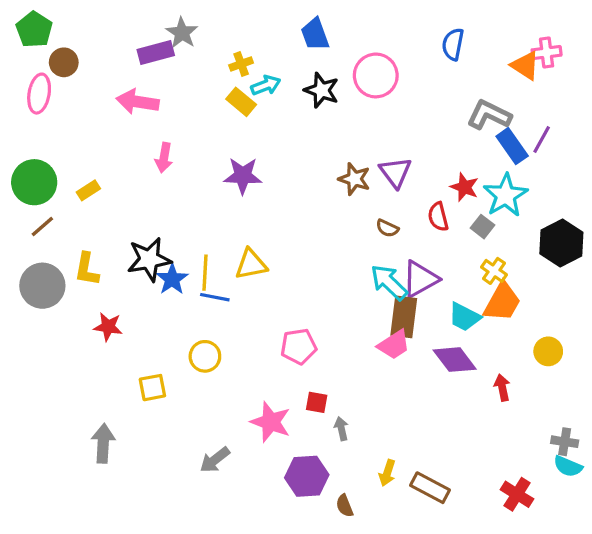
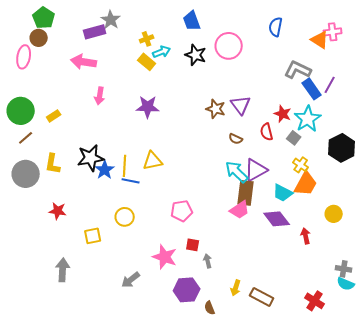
green pentagon: (34, 29) -> (44, 18), moved
red star: (108, 327) -> (58, 211), moved

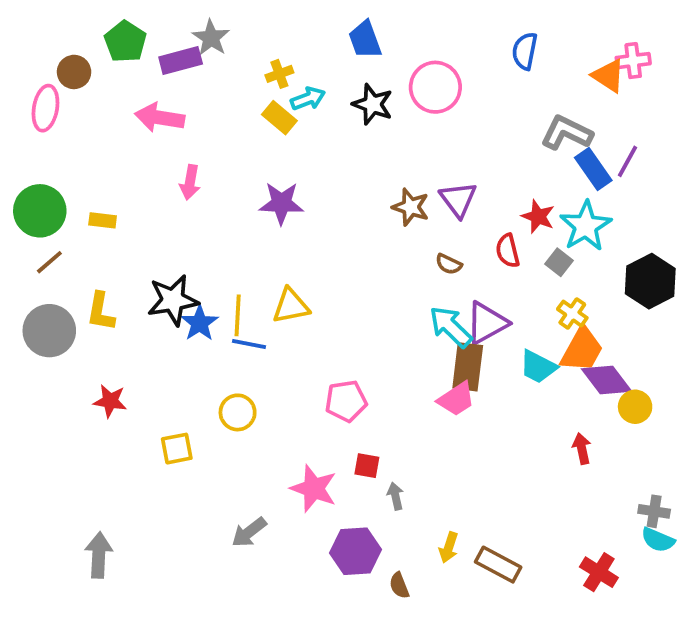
green pentagon: (44, 18) -> (125, 42), moved
yellow rectangle: (54, 116) -> (103, 220), turned 40
purple diamond: (277, 219) -> (607, 380), moved
gray arrow: (63, 270) -> (99, 555), moved

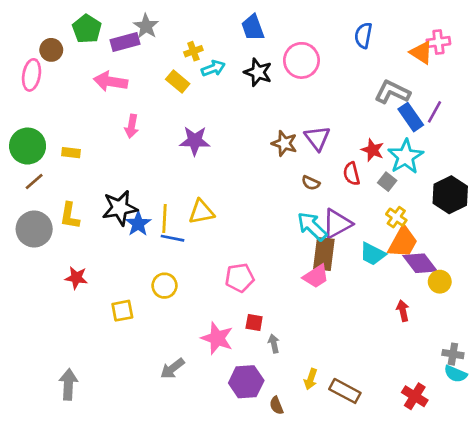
yellow rectangle: (279, 118) -> (178, 81), moved

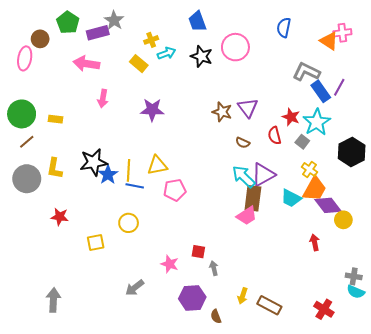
pink pentagon: (240, 278) -> (175, 190), moved
pink star: (217, 338) -> (170, 264), size x0.7

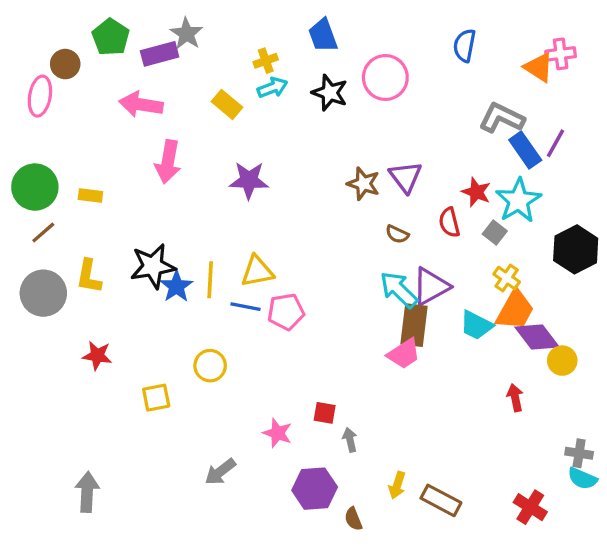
yellow cross: (151, 40) -> (266, 61), moved
pink arrow: (103, 99) -> (168, 162), size x1.4
blue line: (135, 186) -> (245, 307), moved

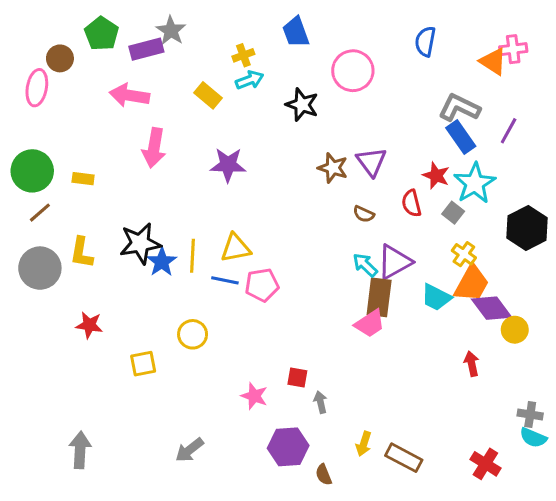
black star: (330, 93) -> (302, 105), moved
blue rectangle: (525, 150) -> (461, 137), moved
cyan arrow: (399, 290) -> (365, 265), size x0.7
gray arrow: (220, 472) -> (189, 450), moved

